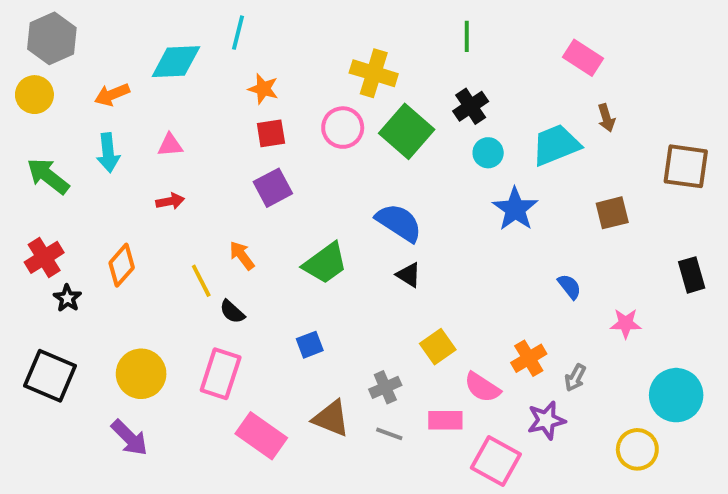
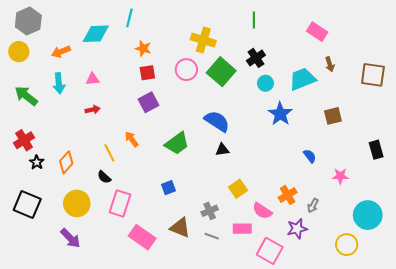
brown square: (686, 166) -> (373, 75), moved
orange diamond: (122, 265) -> (66, 162), moved
black triangle: (409, 275) -> (222, 150), turned -40
black semicircle: (232, 312) -> (104, 177), moved

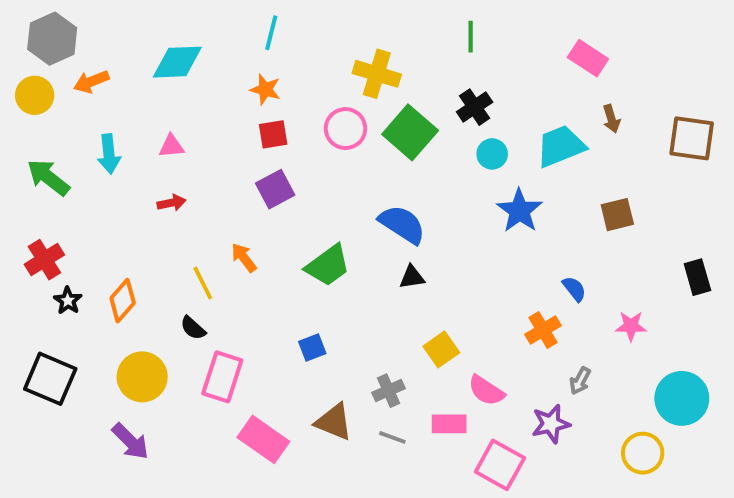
cyan line: (129, 18) -> (271, 33), moved
orange arrow: (61, 52) -> (91, 82), moved
orange cross: (288, 195) -> (543, 330), moved

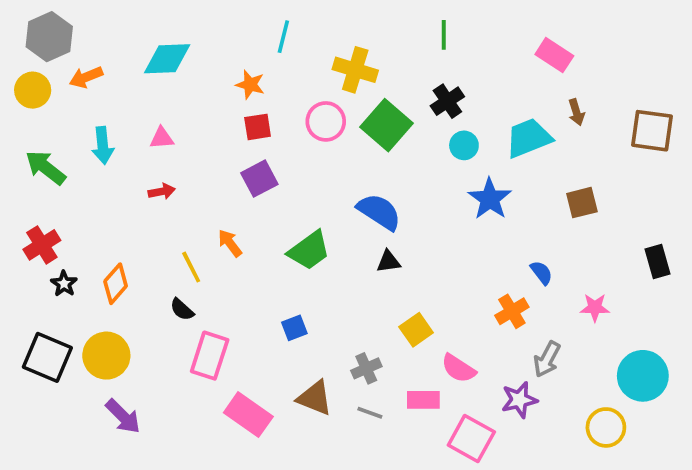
cyan line: (271, 33) -> (283, 37), moved
yellow circle: (142, 377) -> (106, 356), moved
gray arrow: (580, 381) -> (547, 359), size x1.4

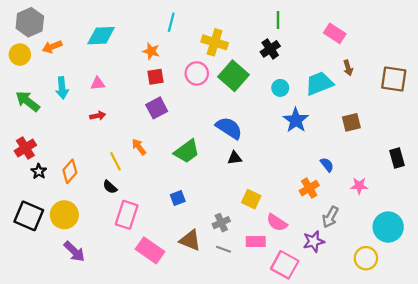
green line: (444, 35) -> (278, 20), moved
black cross: (447, 101) -> (270, 49), moved
yellow square: (416, 330) -> (251, 199), turned -30

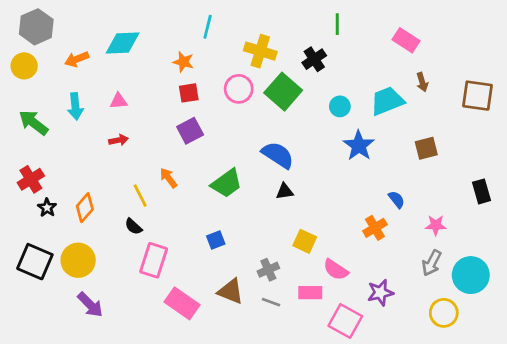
orange arrow: (52, 47) -> (77, 59), moved
black cross: (270, 49) -> (314, 59), moved
gray arrow: (330, 217) -> (432, 263), moved

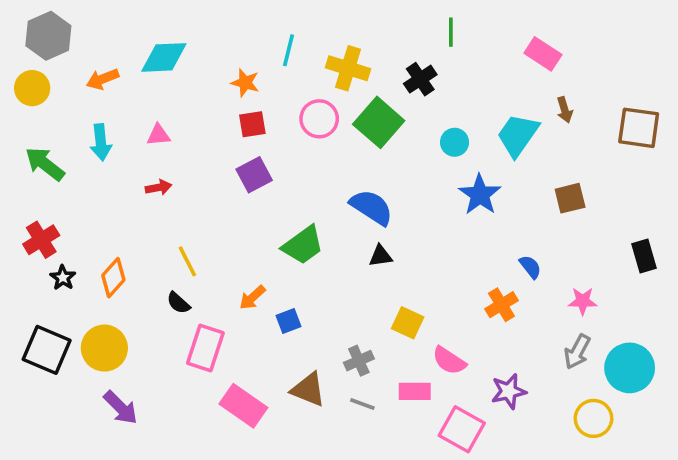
cyan line: (208, 27) -> (288, 50), moved
cyan trapezoid: (387, 101) -> (518, 135), turned -33
orange arrow: (168, 178) -> (252, 297), moved, turned -95

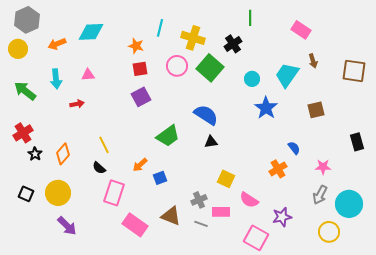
red arrow: (158, 187) -> (77, 104), moved
black square: (47, 350) -> (26, 194), size x0.6
pink rectangle: (415, 391) -> (221, 212), moved

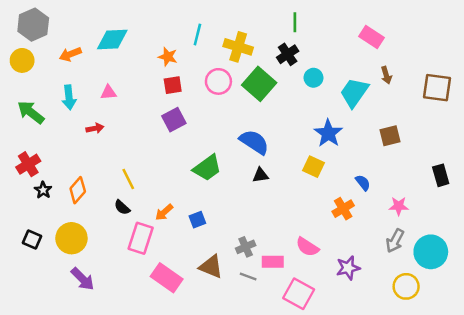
green line: (250, 18) -> (295, 22), moved
cyan circle: (252, 79) -> (313, 78), moved
orange arrow: (140, 165) -> (164, 212), moved
yellow square: (226, 179) -> (313, 167), moved
pink square: (256, 238) -> (299, 294), moved

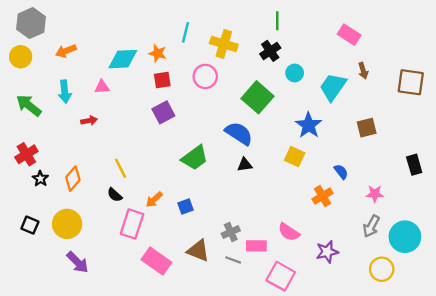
cyan diamond: (112, 39) -> (123, 59), moved
green square: (259, 84) -> (257, 97), moved

